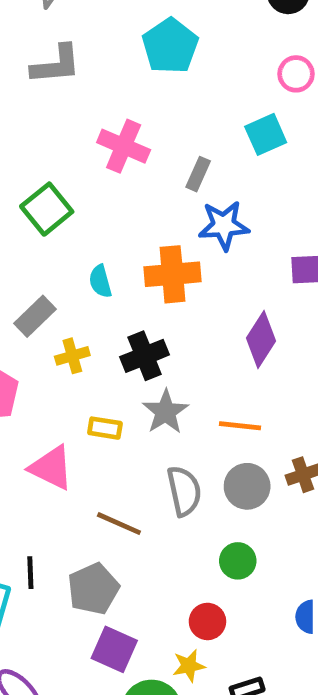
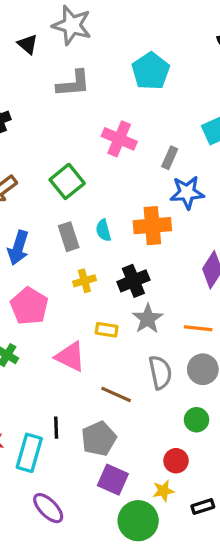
gray rectangle: (35, 316) -> (69, 237), moved, turned -64

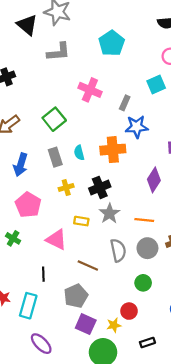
black triangle: (28, 44) -> (27, 25), size x1.5
black line: (56, 428) -> (43, 274), moved
yellow star: (163, 491) -> (114, 325), moved

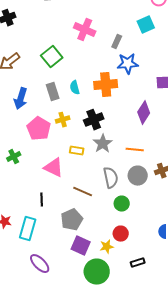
pink pentagon: (28, 205) -> (39, 129), moved
green cross: (13, 238) -> (14, 157), moved, turned 32
green circle: (143, 283) -> (122, 204), moved

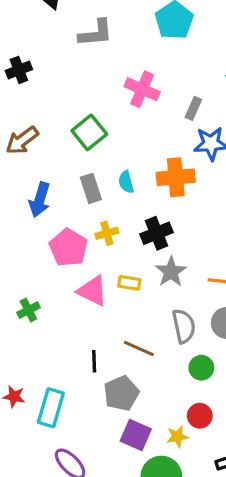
green cross: (14, 157) -> (28, 310), moved
pink triangle: (54, 168) -> (92, 291), moved
black line: (42, 200) -> (94, 361), moved

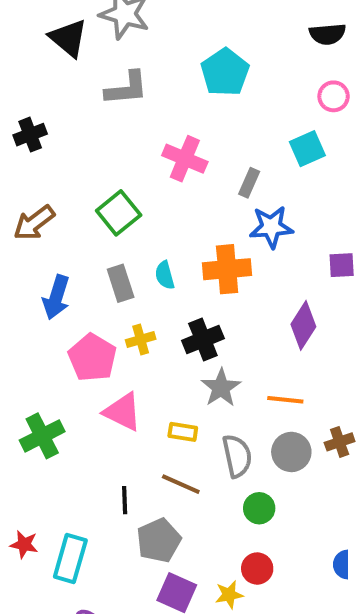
yellow rectangle: (129, 283) -> (183, 432), moved
green cross: (28, 310) -> (42, 436), size x1.5

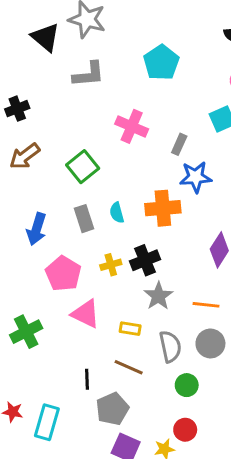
brown arrow: (34, 223) -> (25, 156), moved
yellow cross: (141, 339) -> (111, 265), moved

